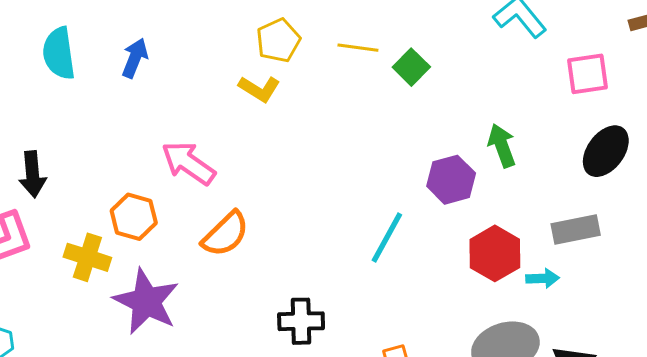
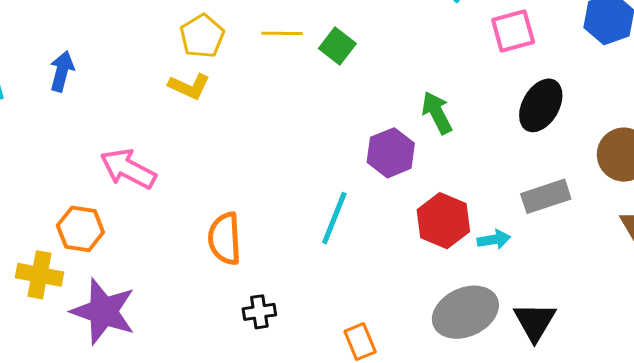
gray rectangle: (576, 229) -> (546, 196), moved
orange semicircle: (225, 234) -> (225, 239), moved, turned 138
black cross: (301, 321) -> (259, 312), size x0.7

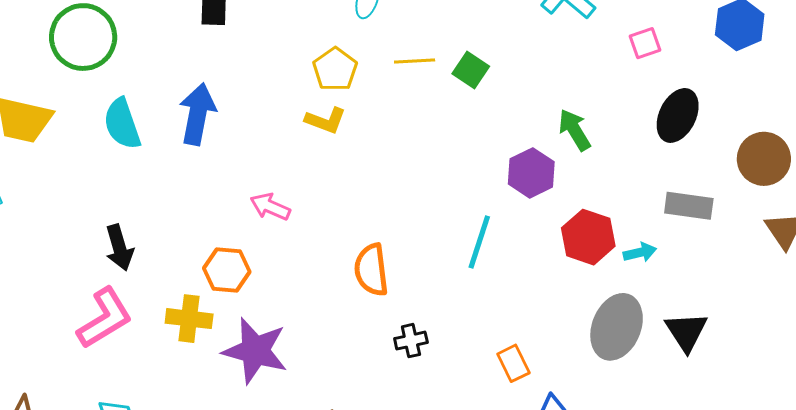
pink square: (513, 31) -> (645, 43), size x0.7
blue arrow: (62, 71) -> (198, 114), size x1.5
pink arrow: (128, 169) -> (270, 207), size x0.7
gray rectangle: (546, 196) -> (689, 206), turned 30
gray ellipse: (465, 312) -> (617, 327), turned -40

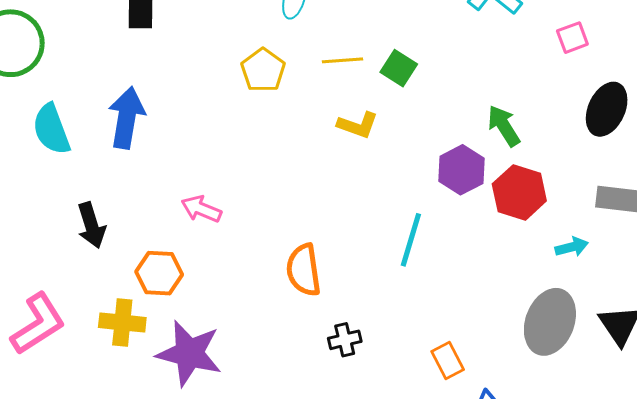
yellow L-shape: (326, 120) -> (358, 125), moved
red hexagon: (588, 237) -> (519, 192), moved
black arrow: (119, 248) -> (91, 225), moved

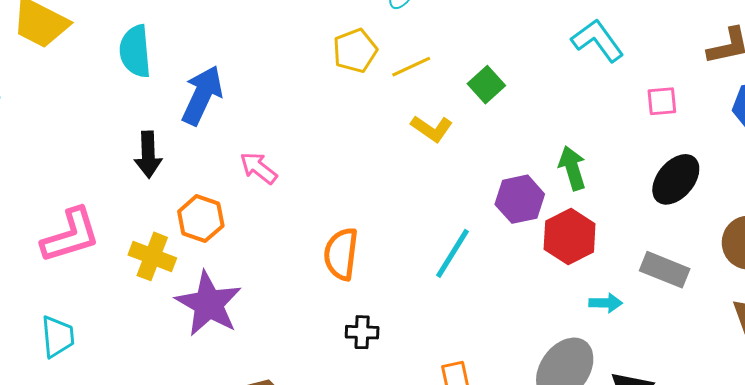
yellow line: (343, 60) -> (411, 67), moved, turned -36
blue arrow: (127, 118) -> (202, 95), moved

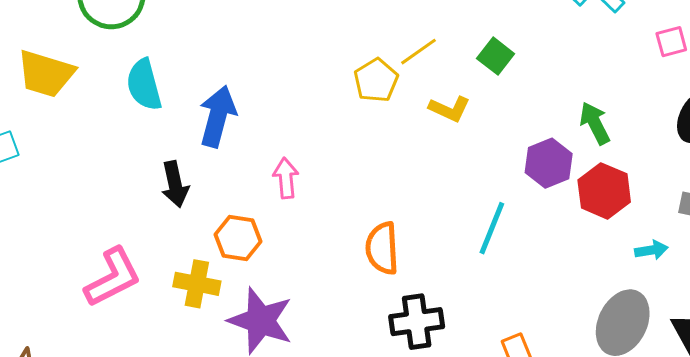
yellow pentagon: (355, 51) -> (376, 80), moved
pink arrow: (258, 168) -> (286, 178), turned 57
black cross: (362, 332) -> (417, 322), size x1.6

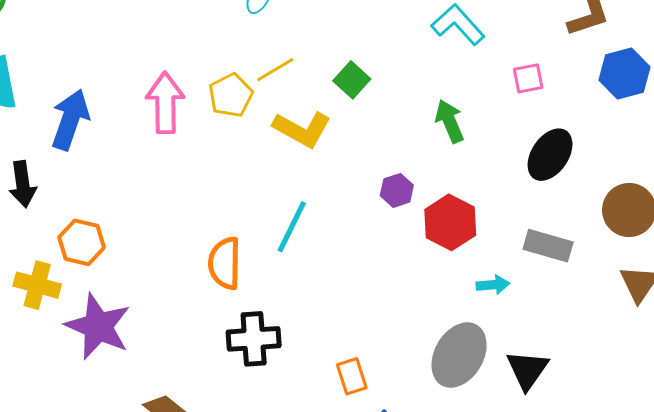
yellow L-shape: (450, 109) -> (302, 129), size x1.4
green arrow: (595, 123) -> (450, 121), moved
purple hexagon: (549, 163) -> (397, 190), size x0.7
pink arrow: (286, 178) -> (165, 103), moved, size x1.5
cyan line: (492, 228) -> (292, 227), moved

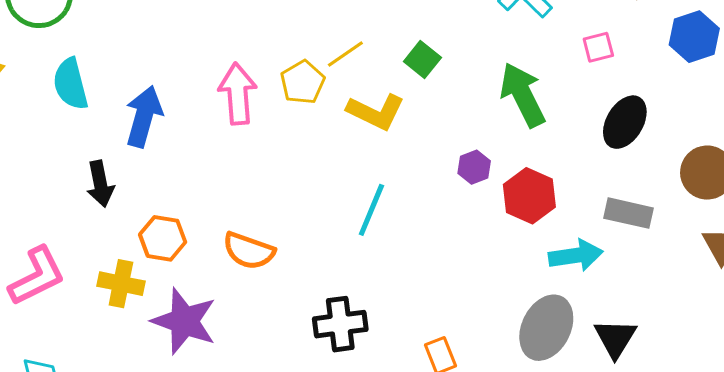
green arrow: (450, 121) -> (523, 95), size x1.5
orange semicircle: (225, 263) -> (249, 251), moved, turned -68
cyan arrow: (493, 285) -> (576, 255), size x1.6

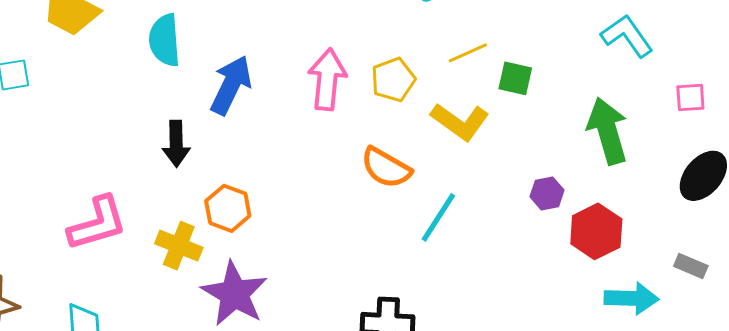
yellow line: (345, 54) -> (468, 53), moved
green square: (422, 60) -> (515, 78), turned -36
gray rectangle: (628, 213) -> (691, 266), size x0.7
orange semicircle: (249, 251) -> (386, 168), moved

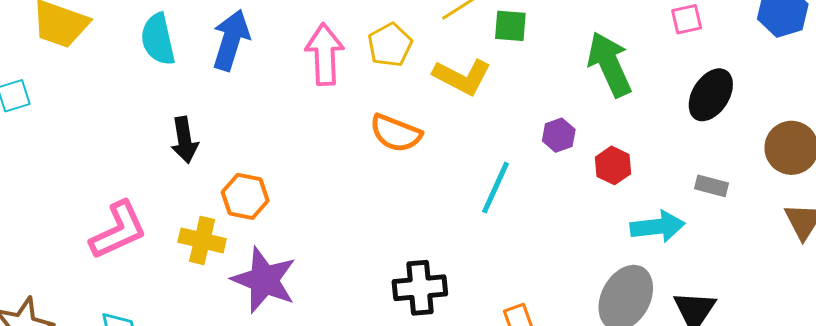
blue arrow: (231, 85) -> (231, 40), moved
cyan line: (438, 217) -> (495, 188), moved
red hexagon: (596, 231) -> (613, 165), size x0.7

